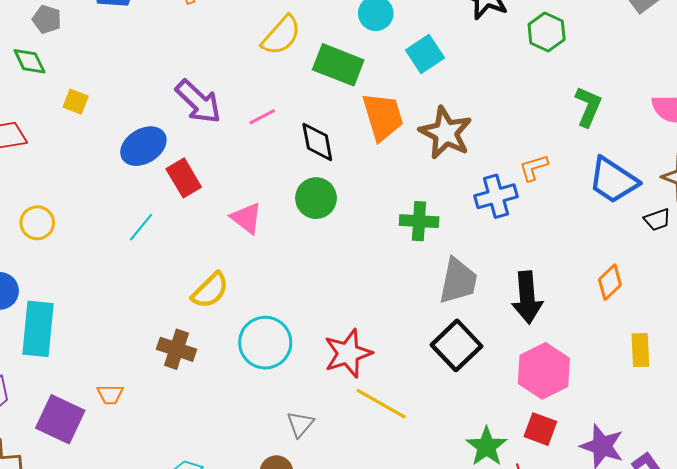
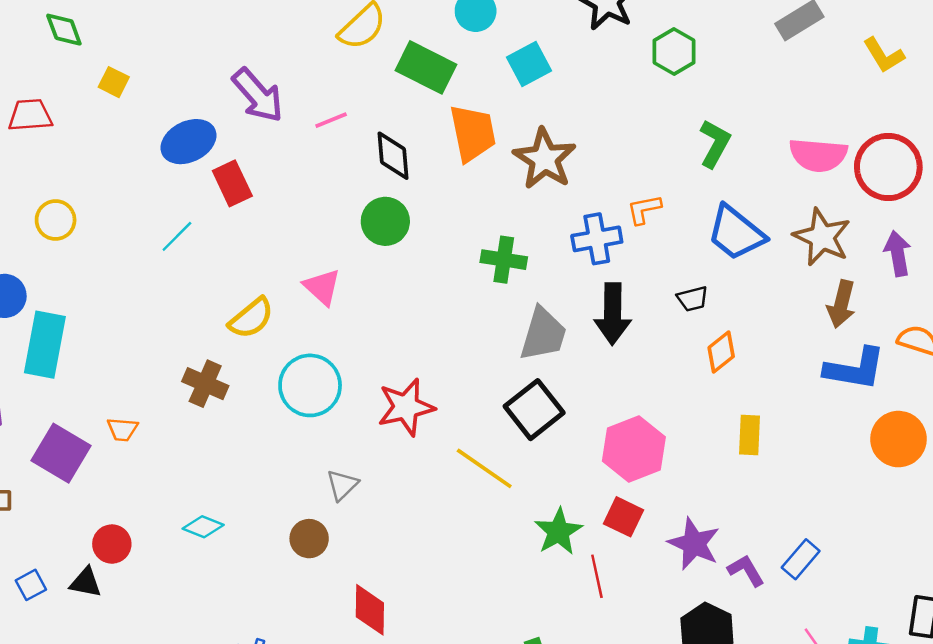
pink triangle: (247, 218) -> (322, 287), moved
black trapezoid: (657, 220) -> (693, 299), moved
black arrow: (527, 297) -> (613, 314), moved
yellow line: (381, 404) -> (484, 468), moved

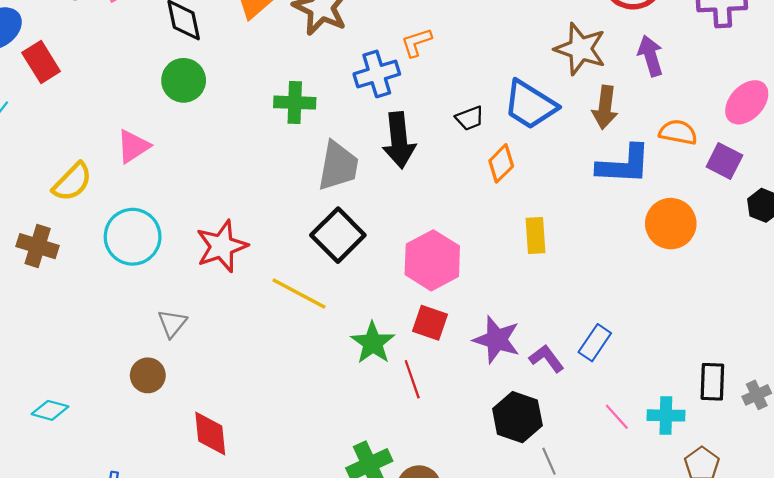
blue trapezoid: (736, 233) -> (530, 105), moved
pink triangle: (322, 287) -> (133, 146), turned 51
cyan diamond: (203, 527) -> (50, 410), moved

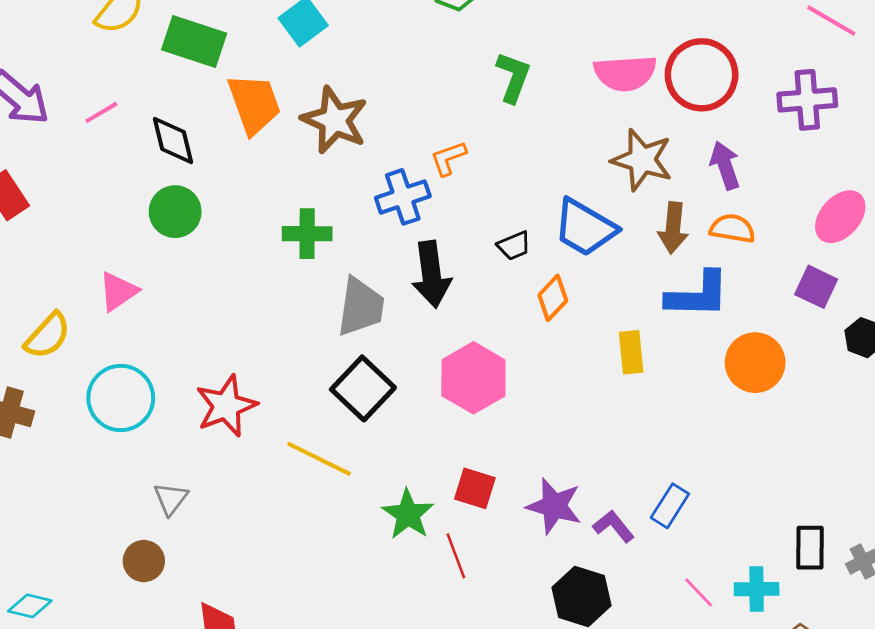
orange semicircle: (678, 132) -> (732, 229), moved
yellow rectangle: (535, 236) -> (631, 352), moved
pink hexagon: (432, 260) -> (473, 378), moved

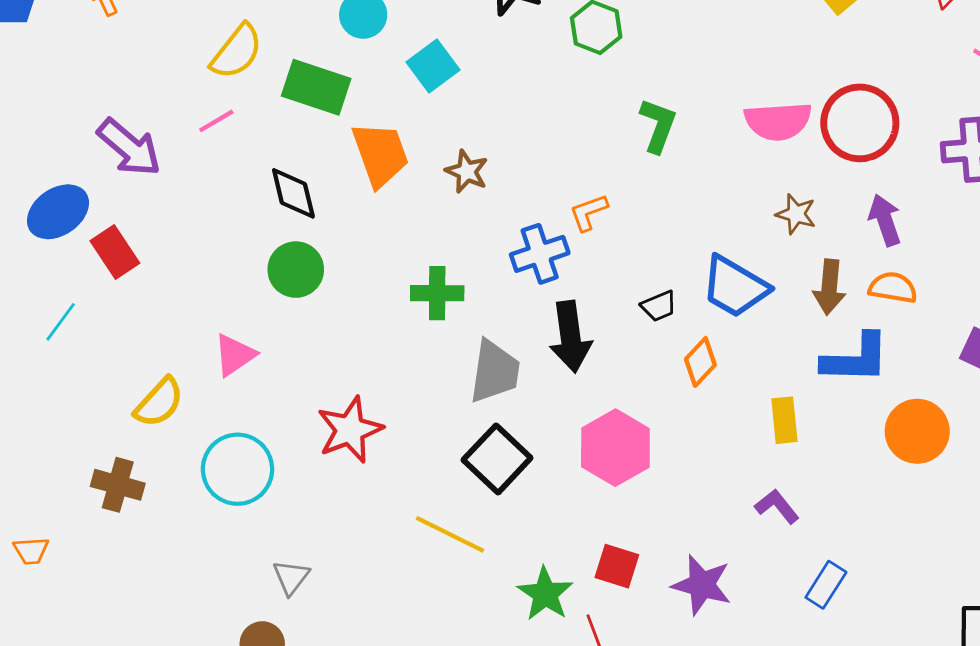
pink line: (101, 112) -> (216, 121), moved
brown star: (335, 120) -> (467, 171), size x0.6
brown star: (642, 160) -> (796, 214), size x0.6
red star: (226, 406) -> (350, 430), moved
purple L-shape: (614, 526) -> (777, 506), moved

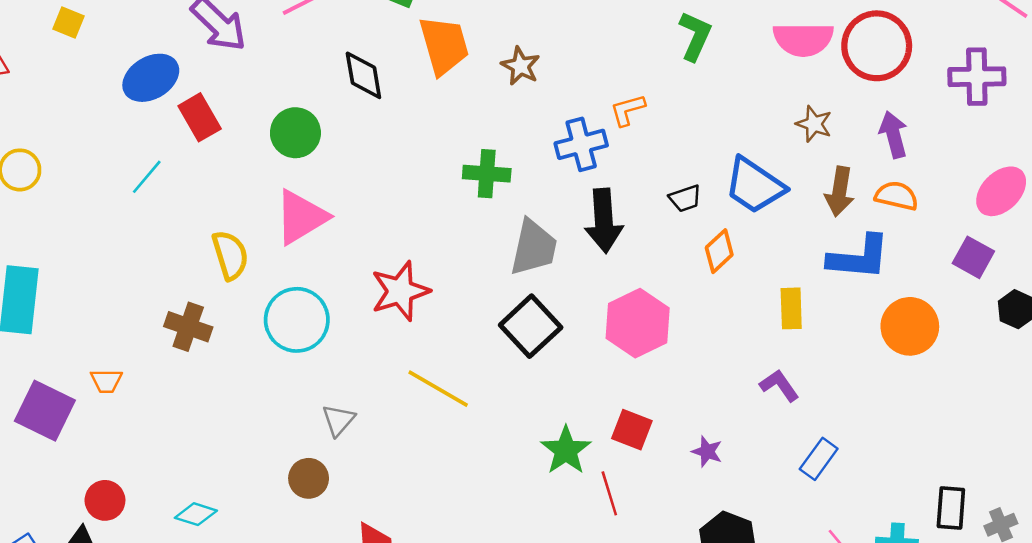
green circle: (296, 270) -> (295, 133), moved
pink triangle: (235, 355) -> (301, 217), size x1.4
yellow semicircle: (159, 402) -> (230, 255), turned -63
yellow line: (450, 534) -> (438, 389), moved
purple star: (702, 585) -> (707, 452), size x0.6

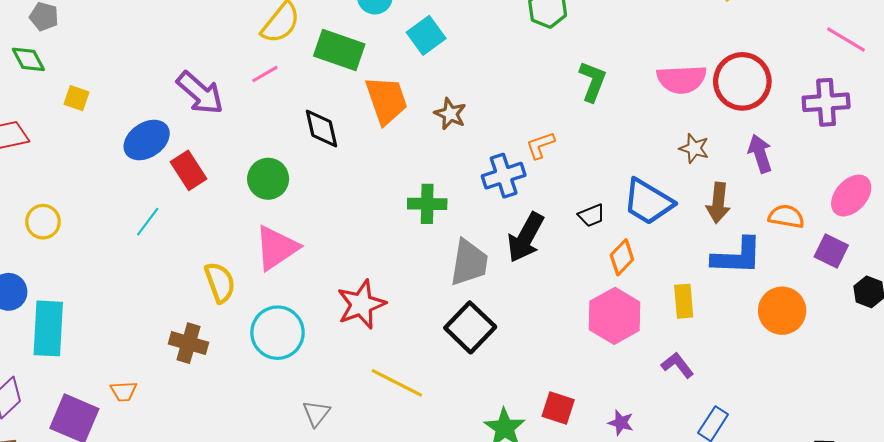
orange semicircle: (897, 196) -> (786, 216), moved
black arrow: (604, 221) -> (526, 237), turned 36
pink hexagon: (638, 323) -> (615, 316), moved

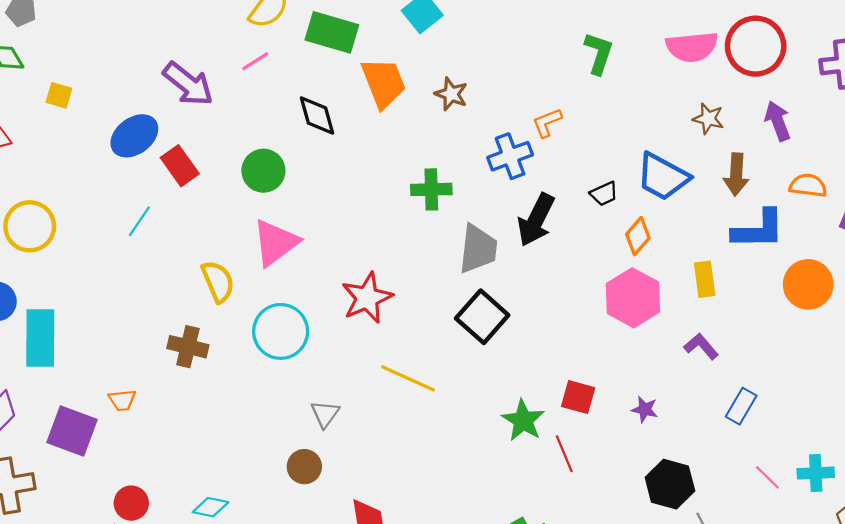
yellow circle: (43, 222) -> (30, 226), size x1.4

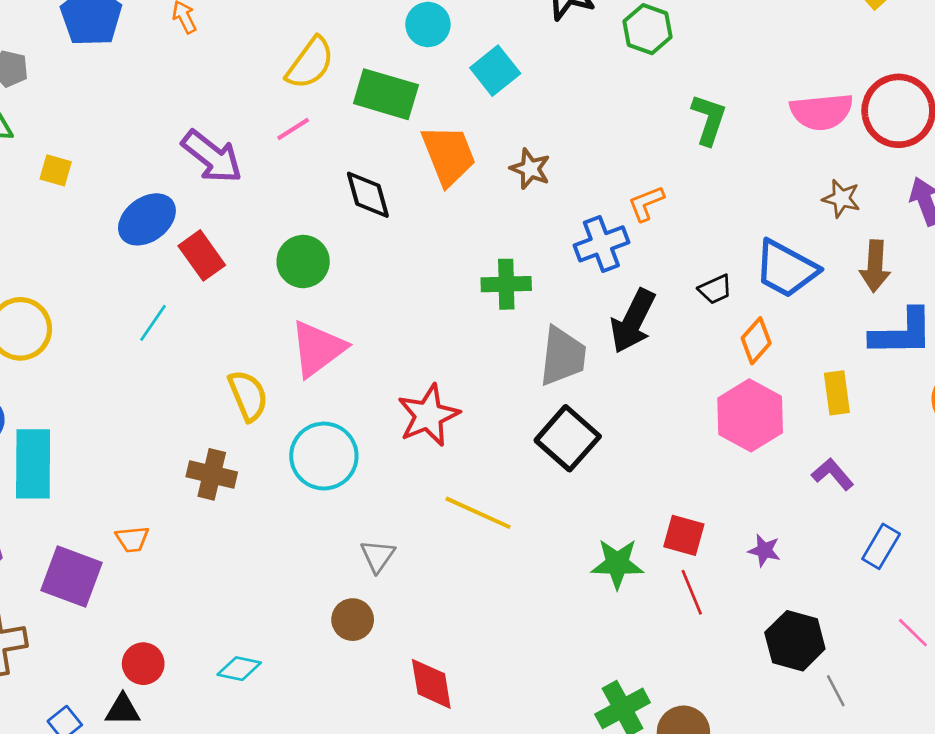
green star: (523, 420) -> (617, 564), turned -30
red line: (564, 454) -> (692, 592), moved

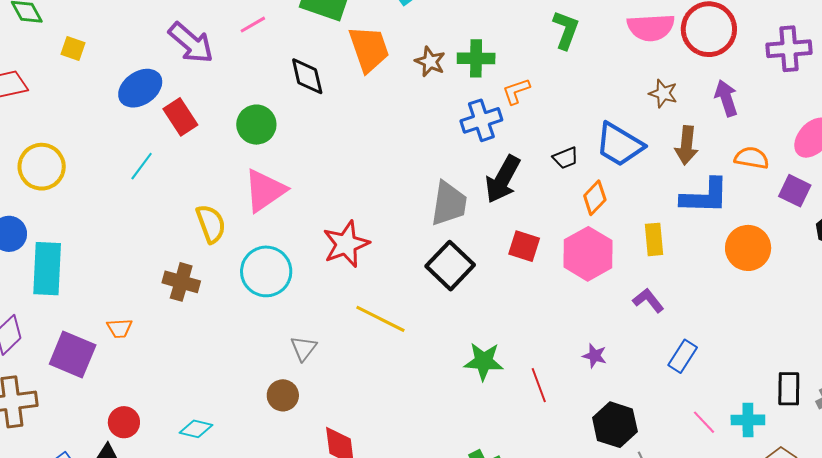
green cross: (506, 284) -> (476, 58), moved
red square: (684, 535) -> (524, 246), moved

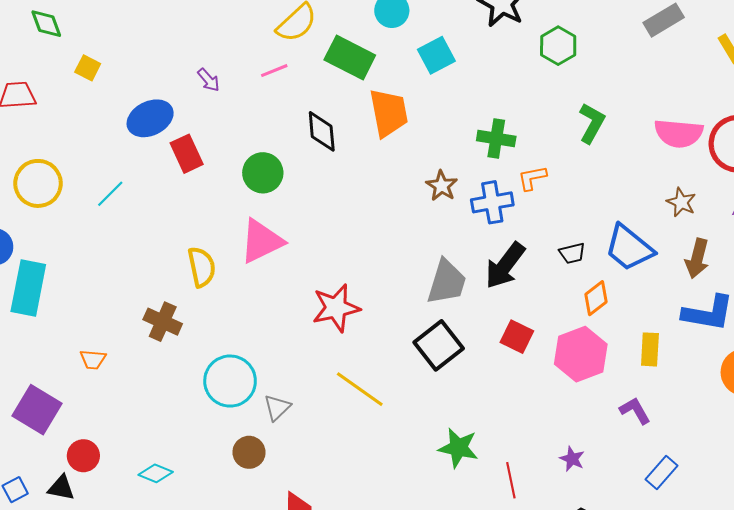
purple arrow: (191, 43) -> (209, 80), size x0.5
brown star: (430, 62) -> (442, 186), moved
cyan line: (142, 166) -> (110, 194), moved
cyan circle: (266, 271) -> (230, 381), moved
purple square: (73, 354) -> (37, 410), moved

